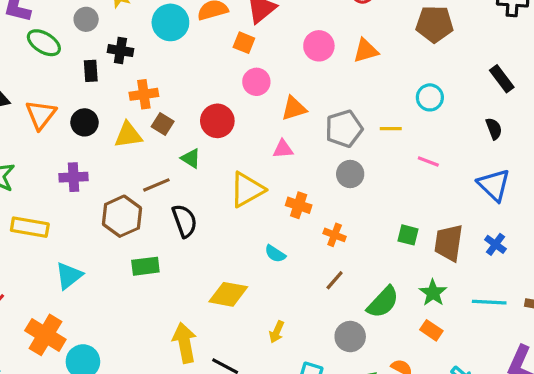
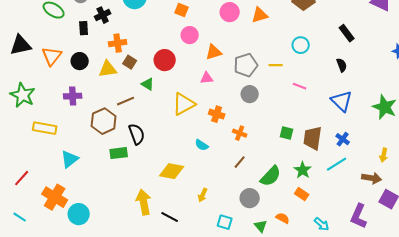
black cross: (120, 51) -> (103, 15), turned -35
black semicircle: (185, 221) -> (137, 134), moved
cyan line: (489, 302) -> (337, 164), moved, turned -35

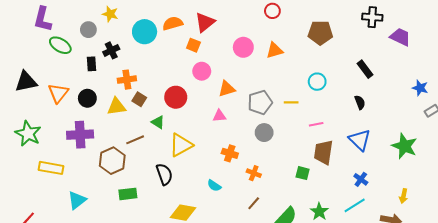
pink line: (300, 86) -> (316, 124), turned -32
purple cross: (73, 96) -> (80, 135), size x1.4
yellow triangle: (184, 104) -> (181, 145), moved
black semicircle: (137, 134) -> (164, 174), moved
brown trapezoid: (313, 138) -> (323, 152), moved

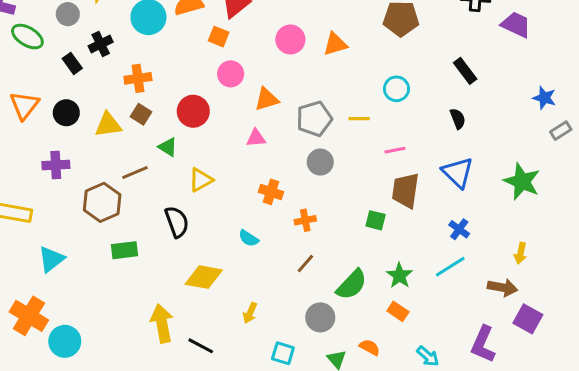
black rectangle: (92, 64) -> (72, 63), turned -32
orange cross: (127, 80) -> (138, 78), moved
purple cross: (80, 135) -> (56, 165), size x0.7
yellow triangle: (181, 145) -> (201, 180), size x0.7
orange cross: (254, 173) -> (305, 220), turned -32

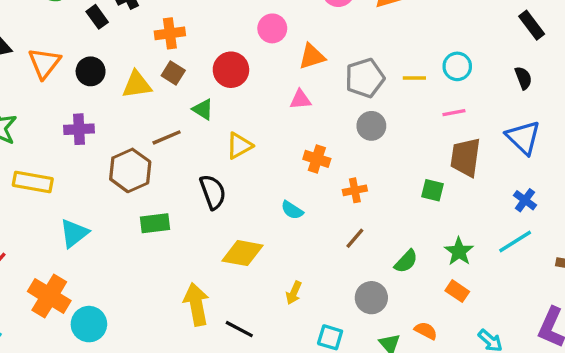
cyan circle: (396, 89) -> (457, 66), moved
green semicircle: (352, 285) -> (406, 261), size x0.7

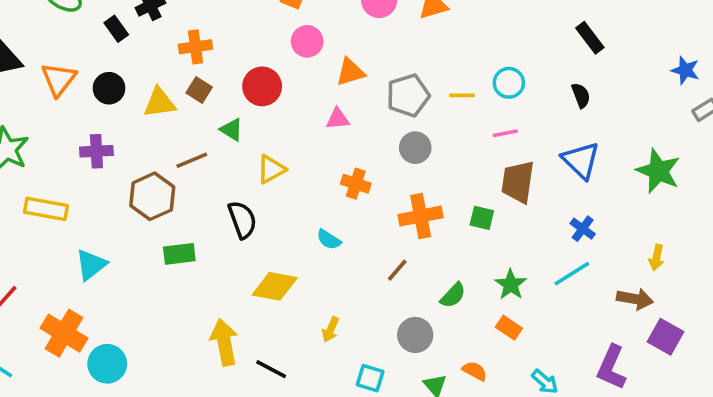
orange cross: (355, 190) -> (421, 216), moved, size x1.6

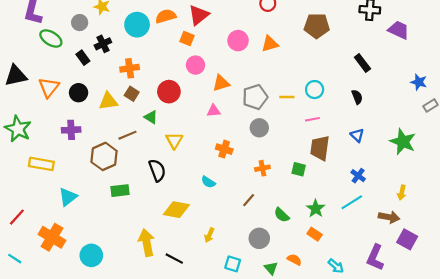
blue triangle: (581, 160) -> (357, 135), size x0.6
yellow triangle: (271, 169) -> (174, 141), turned -30
orange cross: (421, 216) -> (262, 168), size x0.6
green semicircle: (453, 295) -> (282, 215), turned 91
cyan circle: (107, 364) -> (91, 255), moved

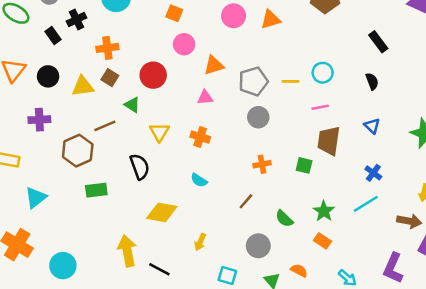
orange cross: (224, 149) -> (200, 137), moved

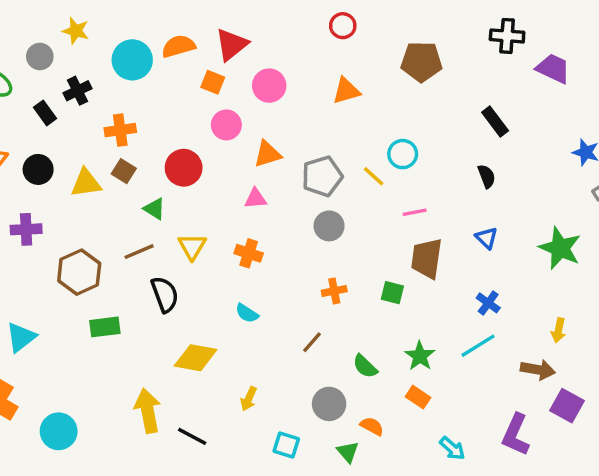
pink circle: (234, 16) -> (269, 86), moved
cyan circle: (323, 73) -> (403, 154), moved
yellow line: (290, 81) -> (374, 176), turned 42
brown line: (105, 126) -> (139, 252), moved
orange semicircle: (299, 271) -> (372, 426), moved

